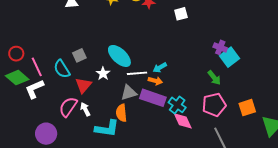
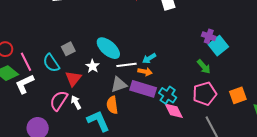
cyan L-shape: (107, 128) -> (98, 121), turned -120

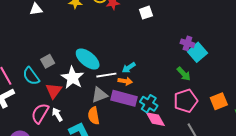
white star: (93, 66) -> (72, 78), size x1.6

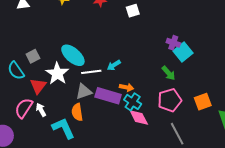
orange arrow: (125, 81) -> (126, 87), moved

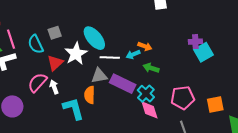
purple cross: (173, 43) -> (195, 42), turned -32
green arrow: (169, 73) -> (151, 68), moved, turned 140
orange arrow: (126, 87) -> (145, 46), moved

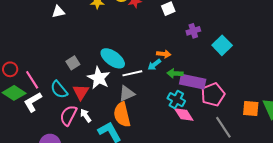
purple cross: (195, 42) -> (193, 31), moved
cyan semicircle: (36, 44) -> (59, 90), moved
purple rectangle: (123, 84) -> (193, 82), moved
orange semicircle: (90, 95) -> (122, 115), size x1.4
orange square: (215, 104) -> (251, 109), moved, turned 30

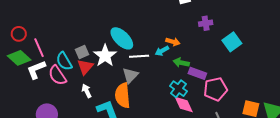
gray square: (73, 63) -> (82, 52), moved
purple rectangle: (193, 82) -> (197, 73), size x0.7
gray triangle: (127, 94) -> (130, 75), turned -30
pink semicircle: (68, 115) -> (57, 75), moved, turned -70

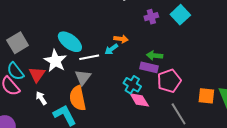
cyan square: (232, 42) -> (180, 15), moved
gray square: (82, 52) -> (18, 43), moved, size x1.5
green arrow: (181, 63) -> (155, 56), moved

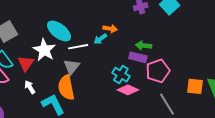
pink diamond: (139, 100) -> (128, 90), turned -35

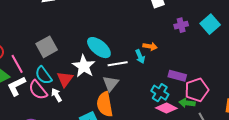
cyan arrow: (100, 39) -> (140, 56), turned -80
green arrow: (143, 46) -> (187, 103), moved
white arrow: (30, 87) -> (57, 95), moved

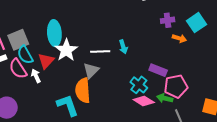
orange arrow: (150, 46) -> (179, 38), moved
gray square: (47, 47) -> (18, 40), moved
cyan ellipse: (99, 48) -> (54, 33), moved, turned 40

